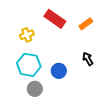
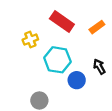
cyan hexagon: (29, 65) -> (57, 60), moved
blue circle: (59, 71) -> (77, 80), moved

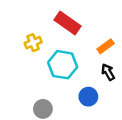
orange rectangle: (97, 27) -> (106, 46), moved
blue circle: (77, 80) -> (88, 97), moved

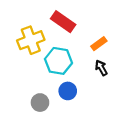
yellow cross: (33, 43) -> (31, 40), size x1.6
blue circle: (88, 97) -> (68, 91), moved

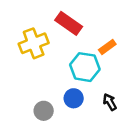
cyan hexagon: (58, 61) -> (85, 67), moved
black arrow: (101, 68) -> (110, 102), moved

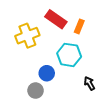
orange rectangle: (107, 47) -> (79, 26), moved, turned -32
blue circle: (74, 98) -> (47, 73), moved

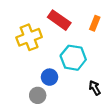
orange rectangle: (79, 26) -> (95, 23), moved

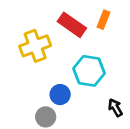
orange rectangle: (95, 23) -> (104, 20), moved

